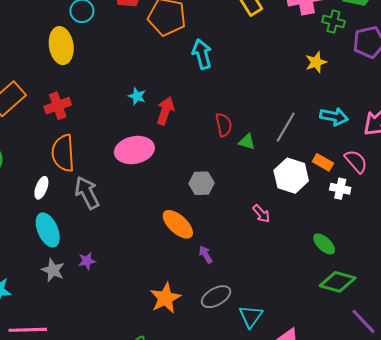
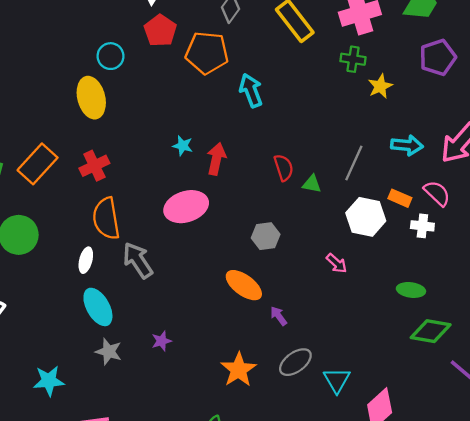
green cross: (333, 21) -> (353, 59), moved
green ellipse: (324, 244) -> (411, 290), turned -30
purple star: (87, 261) -> (162, 341), moved

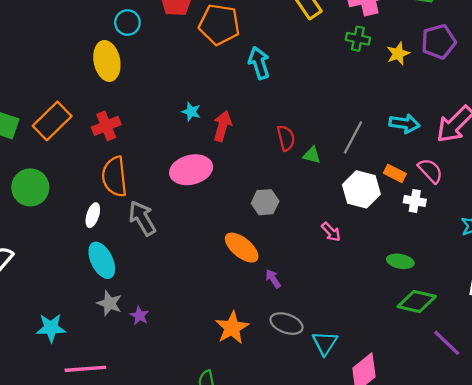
yellow star: (380, 86) -> (398, 54), moved
purple star: (162, 341) -> (139, 316), moved, turned -30
gray ellipse: (295, 362) -> (286, 324), turned 52

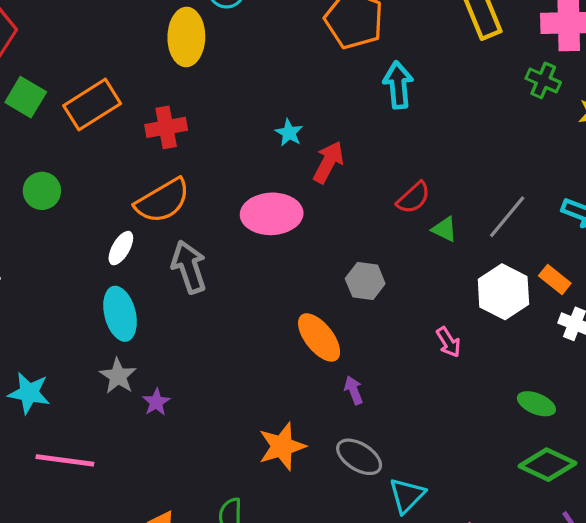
red semicircle: (286, 138) -> (413, 198), turned 50
orange semicircle: (114, 177) -> (163, 201), turned -126
green circle: (30, 187) -> (42, 191), size x0.7

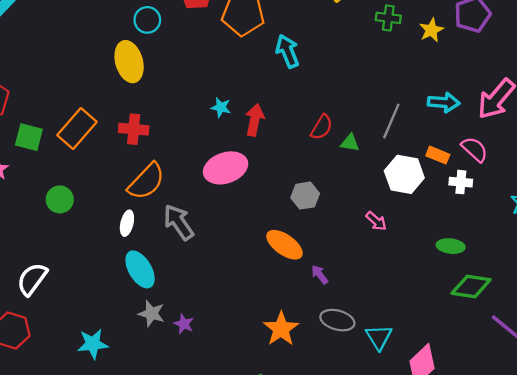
red cross: (166, 127) -> (134, 129), turned 32

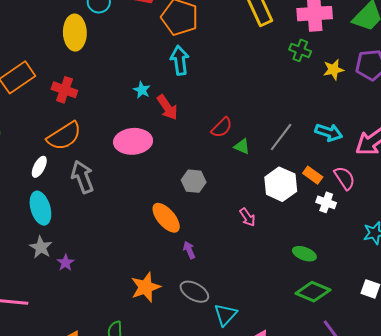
cyan arrow: (288, 51) -> (180, 60), moved
red arrow: (255, 120) -> (167, 107), turned 120

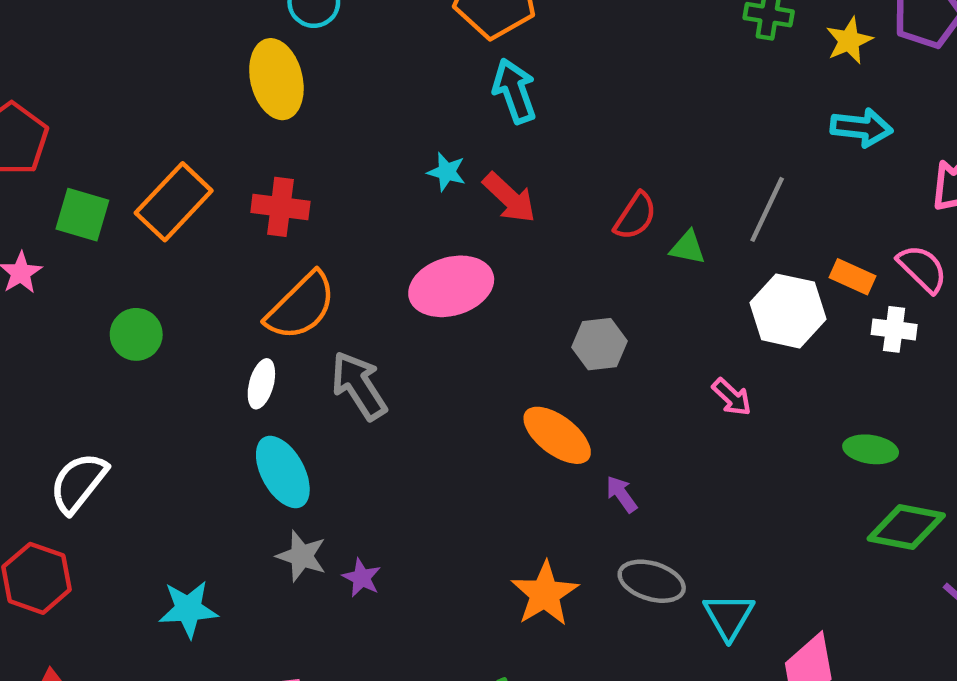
cyan arrow: (329, 132) -> (862, 128), moved

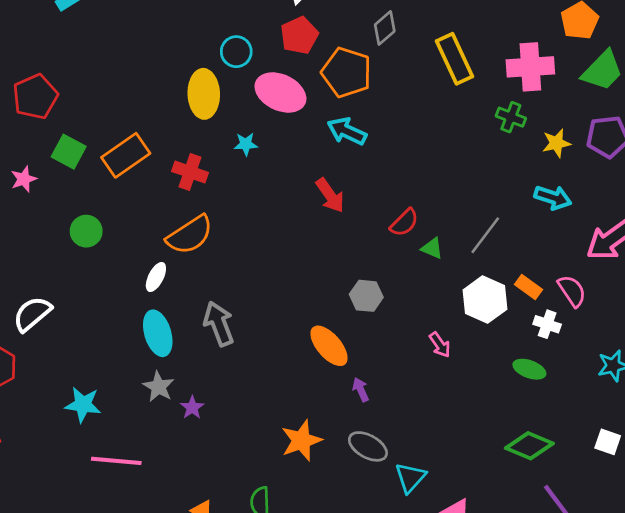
cyan arrow: (514, 91) -> (347, 131), turned -57
cyan star: (447, 172) -> (246, 144), moved, turned -30
pink ellipse: (451, 286) -> (280, 93), moved, turned 30
gray arrow: (359, 386) -> (219, 324), moved
green ellipse: (871, 449) -> (529, 369), moved

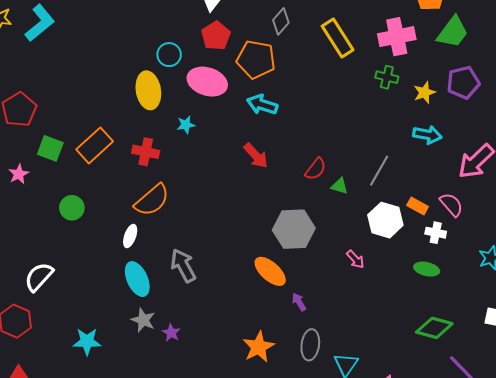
gray hexagon: (366, 296) -> (294, 229), size x1.6
gray ellipse: (368, 446) -> (310, 345), turned 76

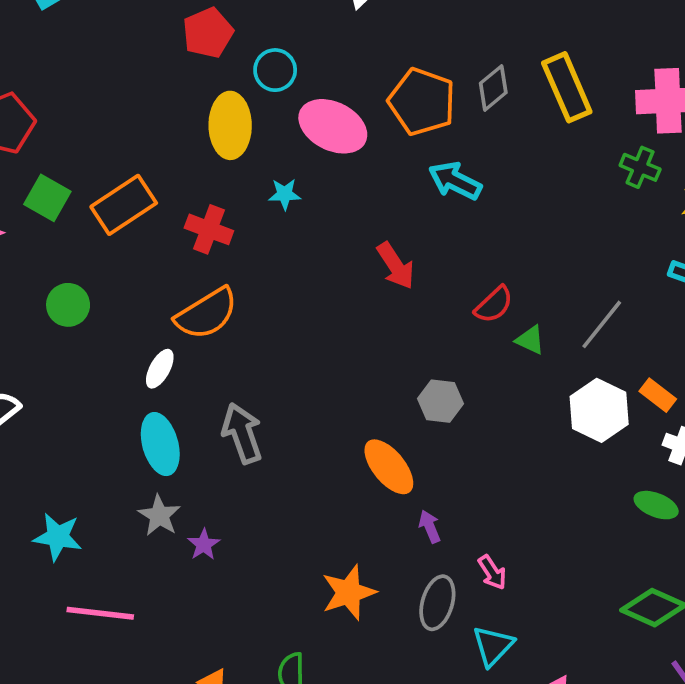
gray diamond: (281, 21) -> (493, 88), moved
red pentagon: (216, 36) -> (208, 33), moved
cyan arrow: (262, 105) -> (455, 181), moved
gray hexagon: (294, 229) -> (441, 401), size x0.6
pink arrow: (355, 259) -> (492, 572), moved

